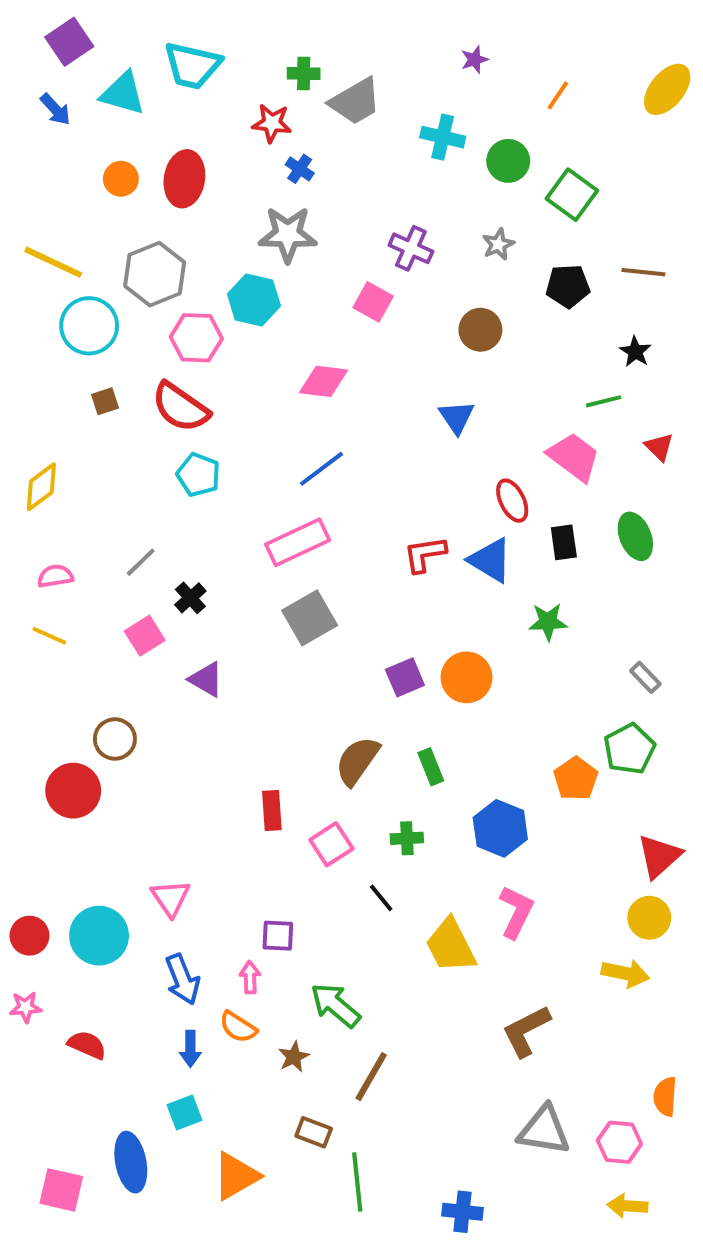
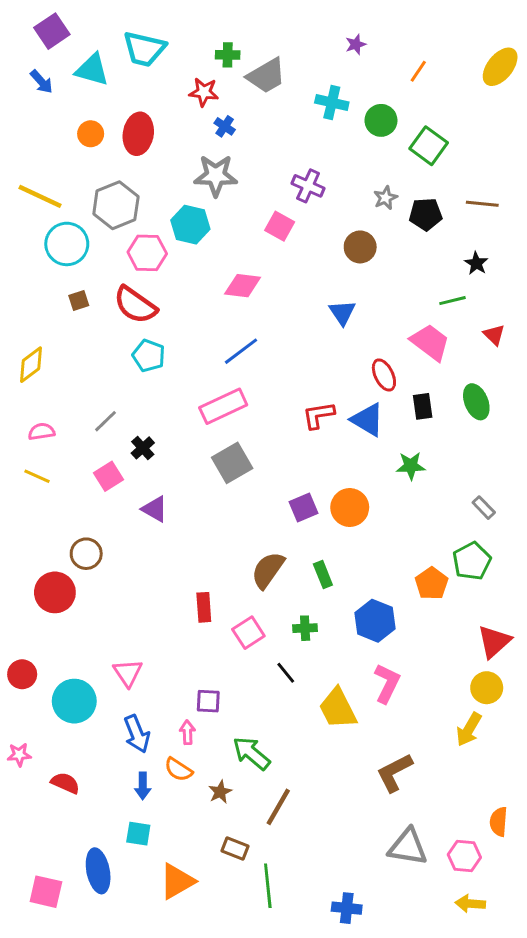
gray star: (498, 244) -> (385, 198), moved
red circle: (29, 936) -> (22, 674), moved
yellow arrow: (625, 973) -> (469, 729), turned 108
cyan square: (184, 1112) -> (138, 834), turned 30

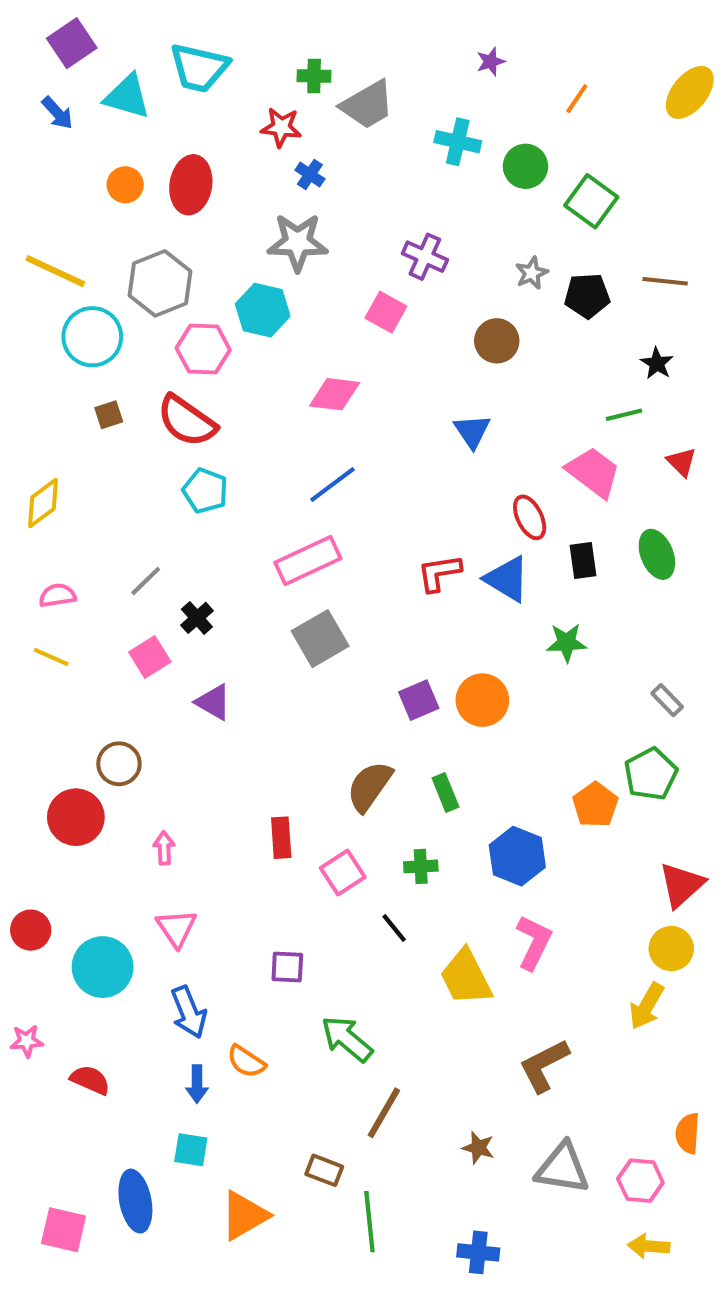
pink arrow: (187, 732) -> (164, 848), moved
brown star: (220, 792) -> (478, 1148), moved, turned -30

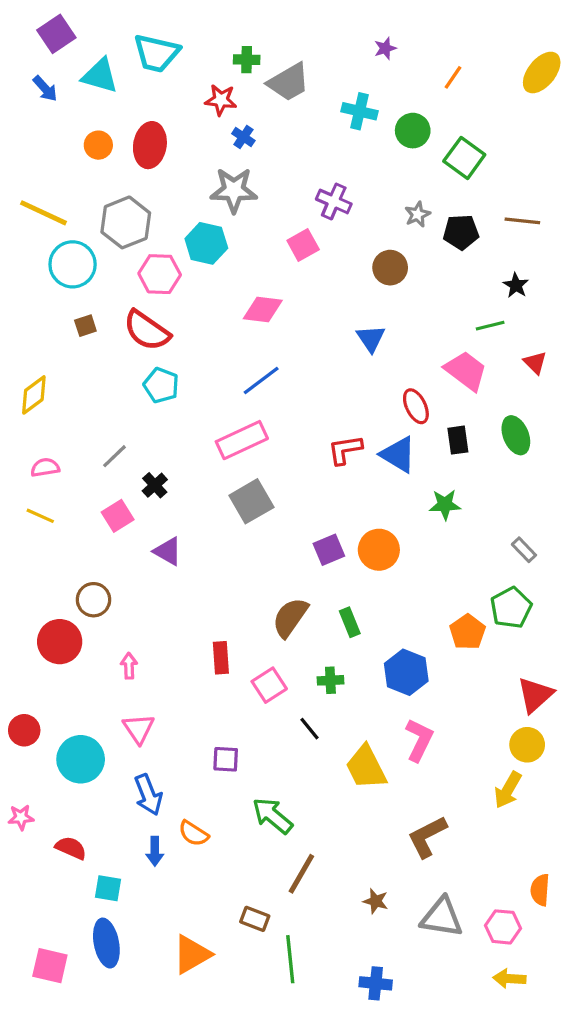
pink square: (386, 312) -> (303, 245), turned 32
cyan square: (191, 1150) -> (108, 888), moved

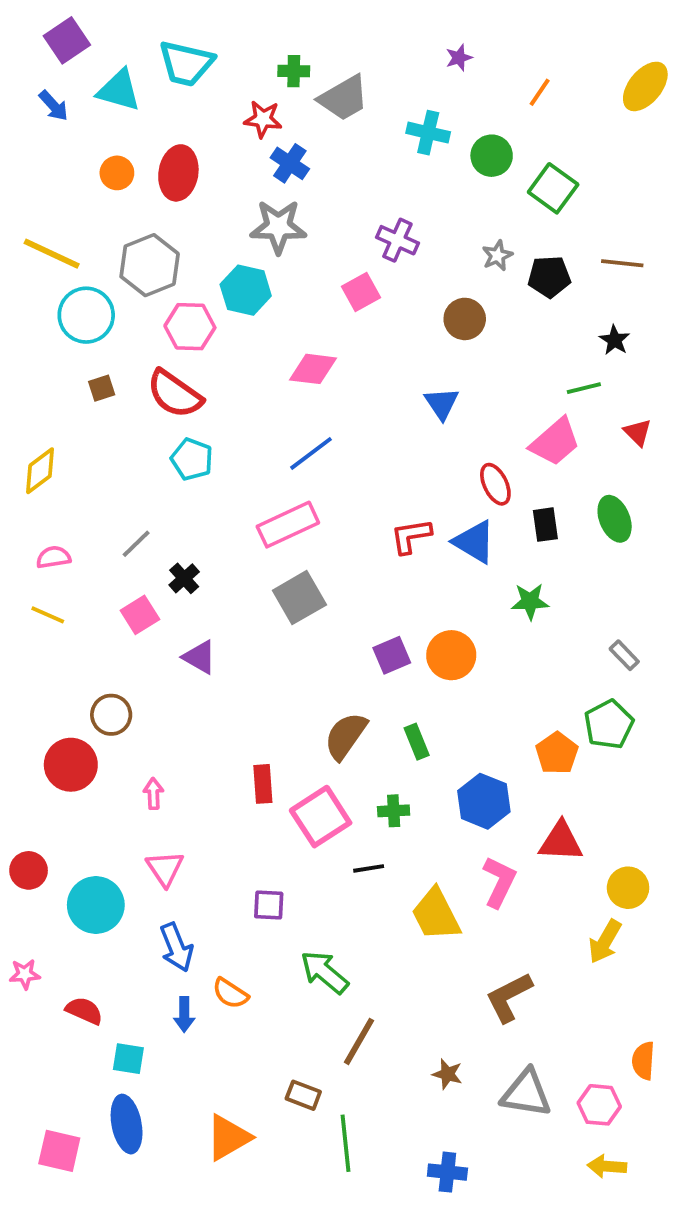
blue cross: (243, 137) -> (290, 163), size x1.4
pink trapezoid: (466, 371) -> (555, 442), turned 102
pink square: (269, 685) -> (321, 817), size x1.4
red triangle: (535, 695) -> (561, 842), moved, turned 45
black line: (310, 729) -> (369, 868), turned -60

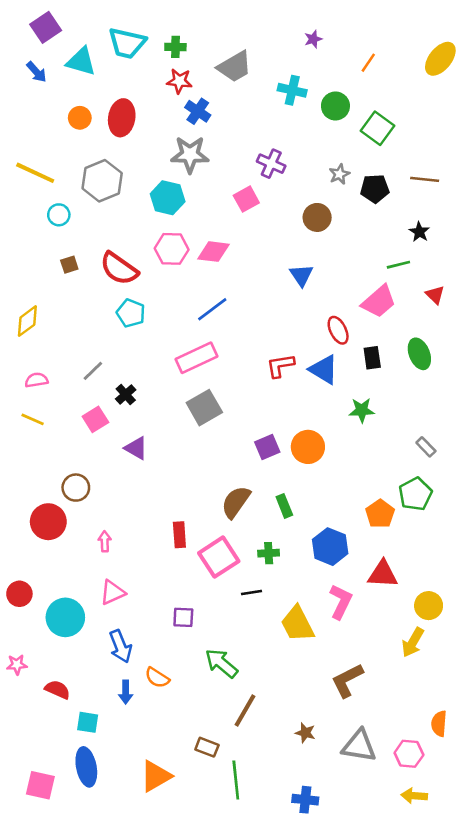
green cross: (294, 71) -> (175, 47), moved
cyan circle: (86, 315) -> (59, 215), size x0.6
pink hexagon: (190, 327) -> (172, 249), moved
pink triangle: (165, 868) -> (113, 592), turned 40

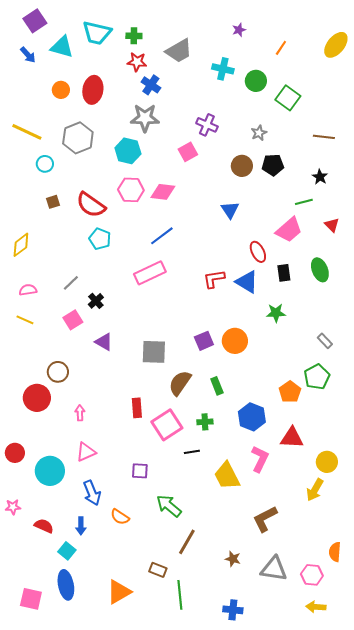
black pentagon: (375, 189) -> (273, 165), moved
gray square: (204, 408) -> (154, 352), moved, turned 32
blue arrow: (126, 692) -> (81, 526), moved
cyan square: (88, 722) -> (67, 551), turned 30

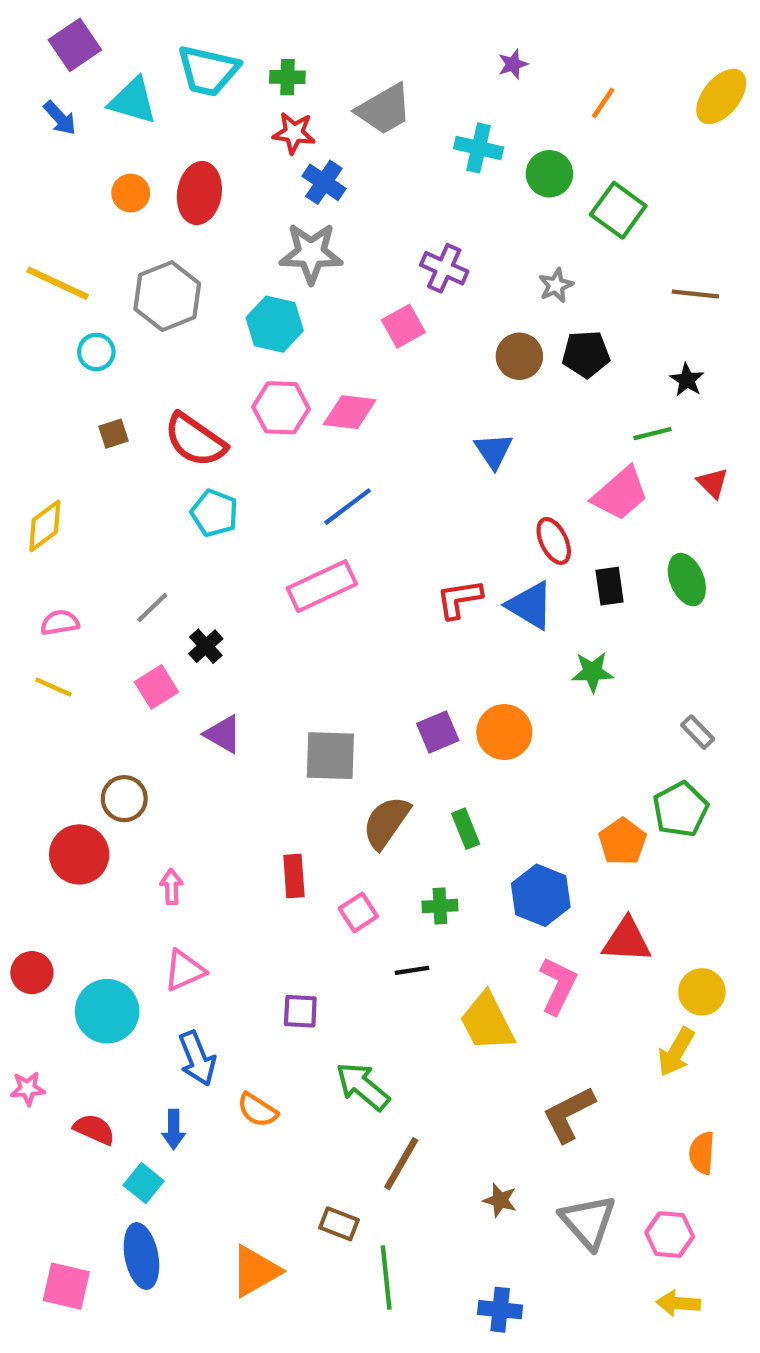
pink square: (167, 425) -> (358, 912), size x0.6
orange semicircle: (335, 552) -> (702, 1153), moved
gray triangle: (274, 569) -> (588, 1222), turned 40

